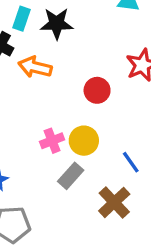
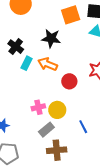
cyan rectangle: (21, 19) -> (26, 63), moved
orange arrow: (35, 67) -> (48, 64), moved
brown cross: (114, 202) -> (57, 150), moved, turned 30

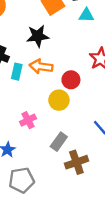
pink cross: (38, 107) -> (28, 120), moved
yellow circle: (57, 110) -> (59, 100), moved

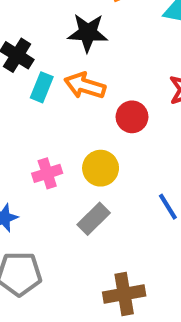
yellow circle: (59, 100) -> (101, 168), moved
brown cross: (76, 162) -> (124, 294), moved

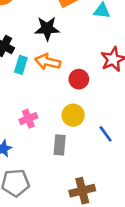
yellow circle: (101, 168) -> (73, 115), moved
gray rectangle: (94, 219) -> (60, 145), turned -36

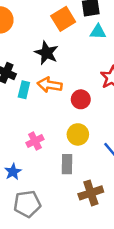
black star: (47, 28) -> (47, 53), turned 30
brown cross: (82, 191) -> (91, 193), moved

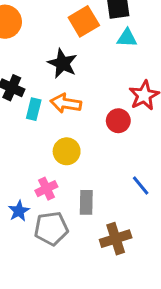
red circle: (81, 99) -> (118, 121), moved
yellow circle: (78, 134) -> (67, 151), moved
pink cross: (35, 141) -> (46, 189), moved
gray pentagon: (27, 204) -> (51, 228), moved

